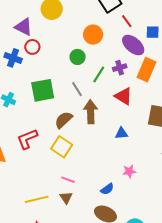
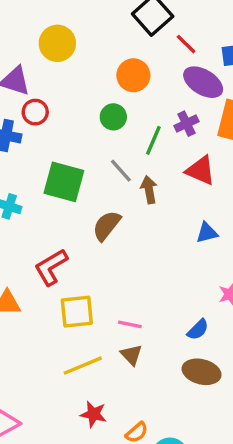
green square: (43, 90) -> (64, 182), turned 35
brown arrow: (91, 112) -> (149, 190), moved, size x0.7
yellow square: (62, 147) -> (77, 312), moved, turned -30

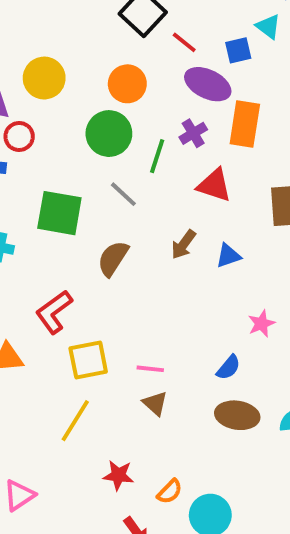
yellow circle: (57, 43) -> (44, 78), moved
green circle: (113, 117) -> (109, 134), size x1.5
brown arrow: (149, 190) -> (184, 244), moved, turned -128
yellow line: (83, 366) -> (75, 421), moved, turned -30

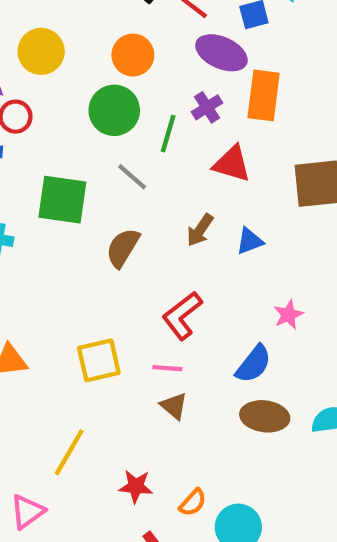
red L-shape: (54, 312) -> (182, 316), moved
blue semicircle: (228, 367) -> (254, 364), size x1.4
yellow line: (75, 421) -> (69, 452), moved

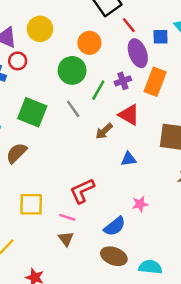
purple ellipse: (221, 53) -> (138, 53), turned 32
brown arrow: (200, 230) -> (104, 131), moved
brown semicircle: (123, 248) -> (16, 153), moved

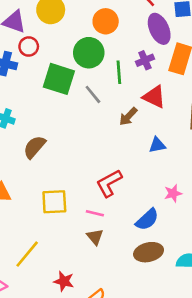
green line: (98, 90) -> (119, 72), turned -30
green square: (32, 112) -> (59, 79), moved
brown ellipse: (114, 256) -> (149, 252), turned -30

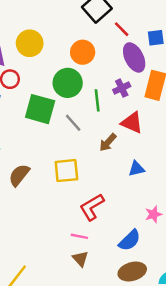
yellow square: (54, 202) -> (66, 171), moved

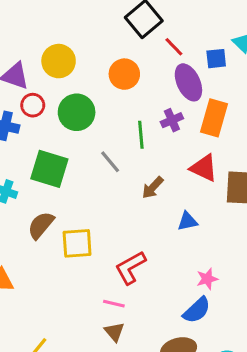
green circle: (68, 83) -> (77, 112), moved
green square: (40, 109) -> (49, 169), moved
red triangle: (132, 123) -> (204, 168), moved
yellow square: (66, 171) -> (77, 243), moved
blue semicircle: (130, 240) -> (197, 310), moved

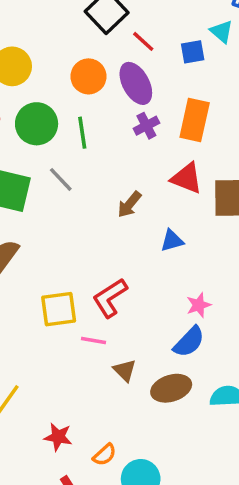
purple ellipse: (188, 82) -> (136, 83), moved
green line: (141, 135) -> (82, 133), moved
gray line: (110, 162) -> (61, 179), moved
yellow square: (77, 243) -> (59, 309), moved
brown triangle: (114, 332) -> (125, 370), moved

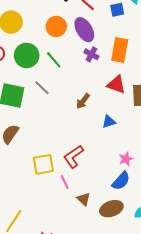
purple cross: (146, 126) -> (91, 54), turned -32
green line: (82, 133) -> (54, 60), turned -30
pink line: (94, 340) -> (65, 182), turned 56

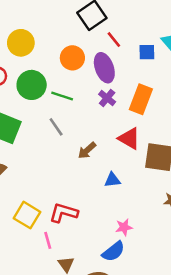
green line: (54, 60) -> (62, 96), turned -42
gray line: (42, 88) -> (56, 127), moved
red L-shape: (73, 157) -> (64, 213), turned 40
yellow square: (43, 164) -> (27, 215), turned 30

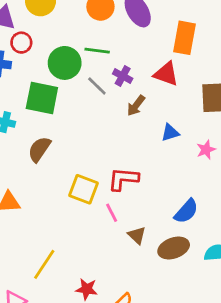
green circle: (32, 85) -> (65, 63), moved
purple cross: (107, 98) -> (123, 76), moved
red triangle: (129, 139) -> (166, 74), moved
pink star: (124, 227) -> (206, 150), moved

